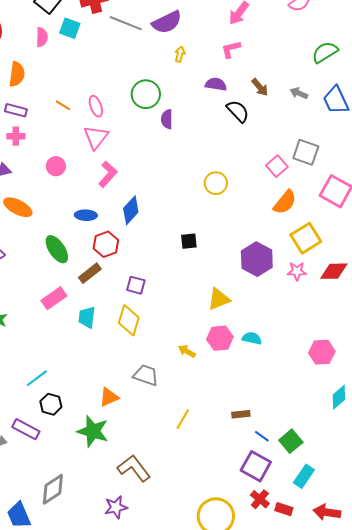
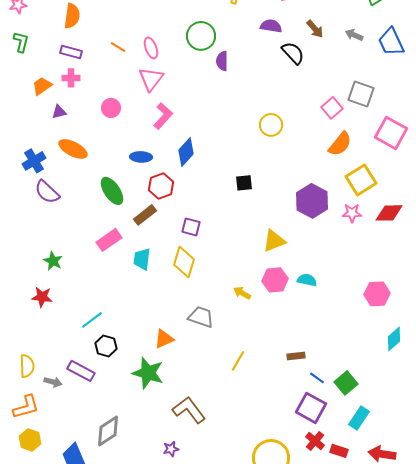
purple star: (116, 507) -> (171, 449), size x0.7

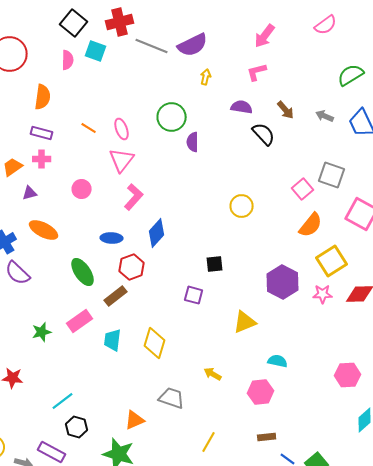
purple square: (191, 227) -> (194, 295), moved
green star: (53, 261) -> (42, 332), moved, turned 30
pink hexagon: (275, 280) -> (261, 392), moved

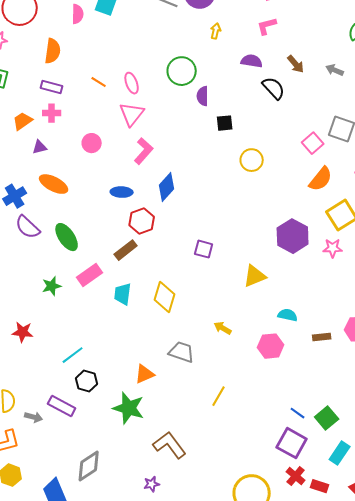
black square: (215, 264) -> (225, 123), moved
green ellipse: (83, 272) -> (67, 237), moved
brown rectangle: (267, 437) -> (322, 337), moved

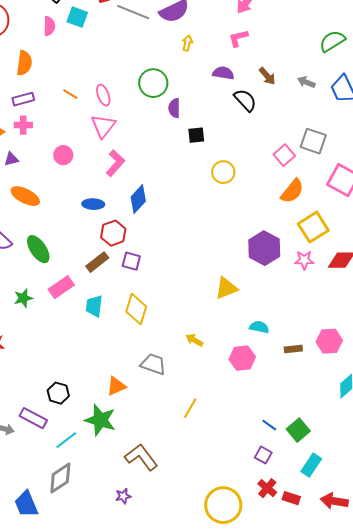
purple rectangle: (52, 87) -> (23, 99), turned -30
purple square: (204, 249) -> (131, 261), moved
cyan line: (73, 355) -> (66, 440), moved
purple square: (292, 443) -> (263, 455), size x0.6

